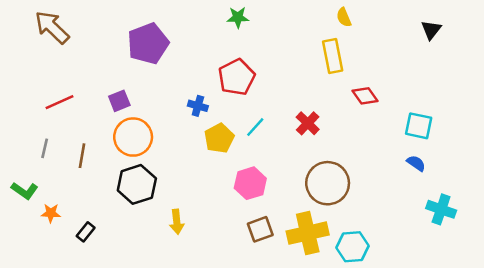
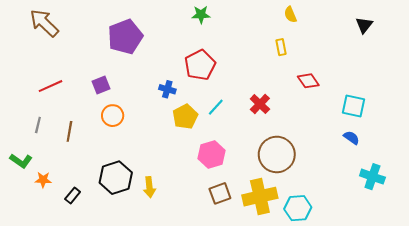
yellow rectangle: (333, 56) -> (281, 47), size x0.6
orange circle: (133, 137) -> (113, 116), size x0.7
black hexagon: (137, 184) -> (116, 178), moved

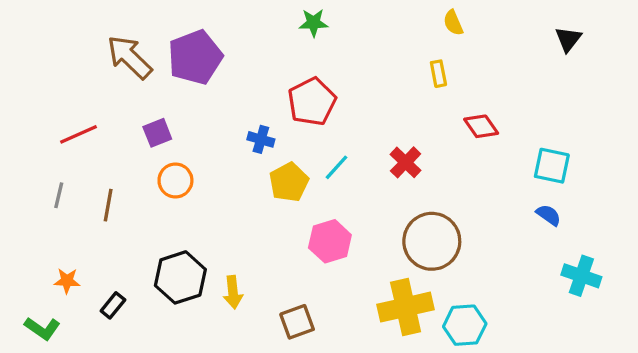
brown arrow: (44, 23) -> (129, 57), moved
green L-shape: (21, 161) -> (42, 328), moved
brown square: (220, 193) -> (297, 322), moved

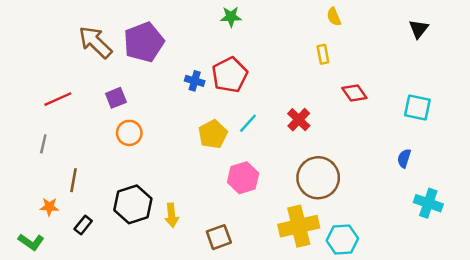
blue cross: (261, 139) -> (195, 81), moved
cyan square: (552, 166) -> (417, 108), moved
brown line: (108, 205) -> (74, 180), moved
blue semicircle: (549, 215) -> (404, 158), turned -108

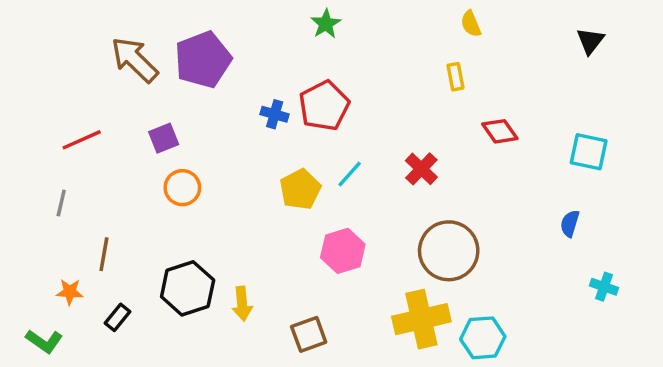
green star: (231, 17) -> (326, 24), turned -30
cyan cross: (428, 203) -> (604, 287), size x0.7

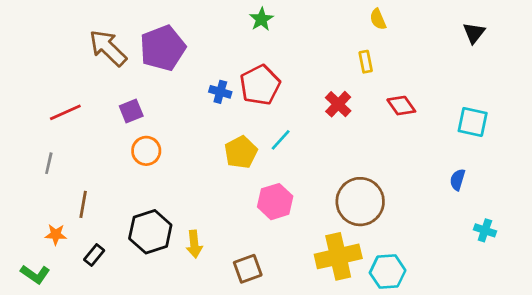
red cross: (421, 169) -> (338, 104), moved

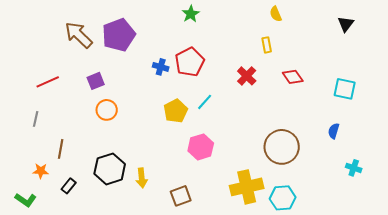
brown circle: (360, 202) -> (282, 147), moved

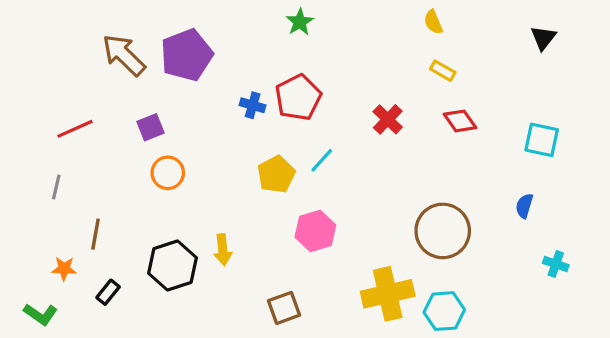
yellow rectangle: (267, 45) -> (443, 71), moved, turned -49
yellow arrow: (142, 178) -> (223, 250), moved

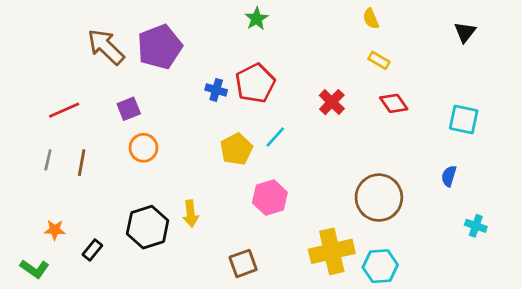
brown line: (95, 234) -> (82, 163), moved

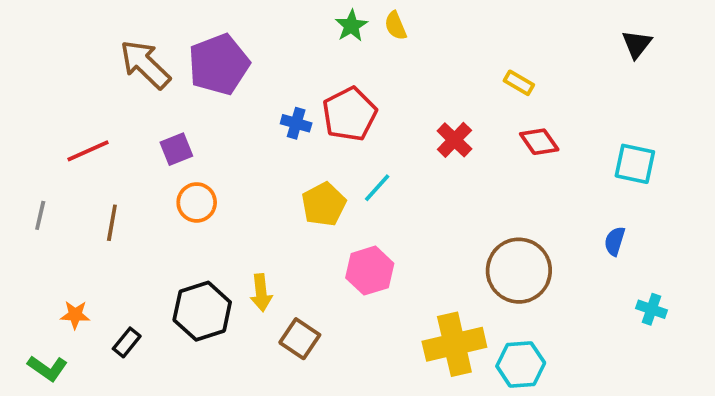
yellow semicircle: (371, 19) -> (396, 26), moved
gray line: (48, 160) -> (40, 215), moved
brown square: (243, 263) -> (300, 339), moved, turned -36

